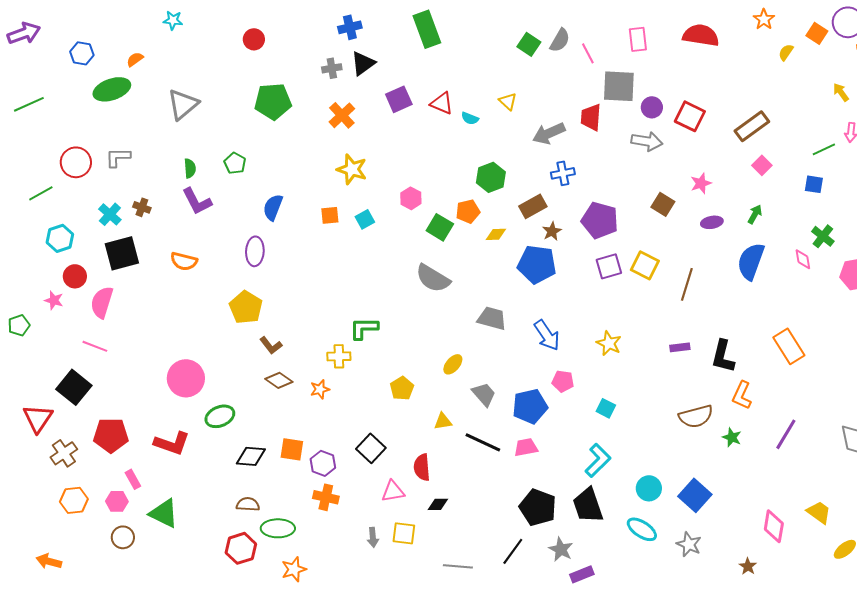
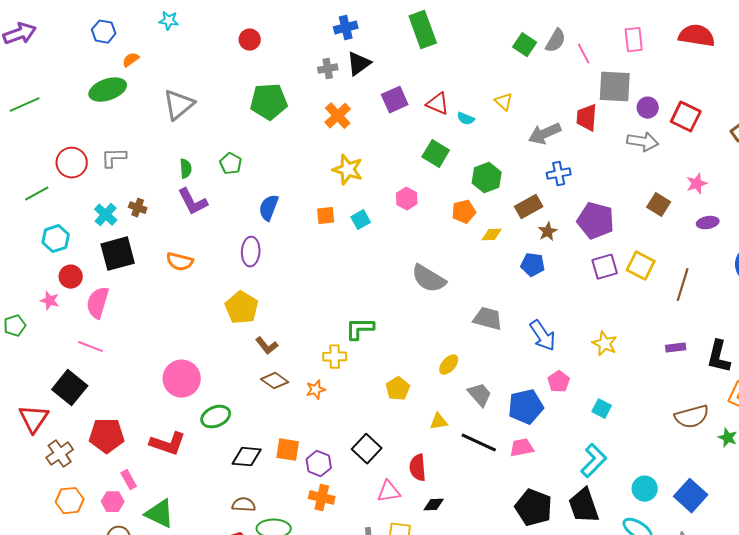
blue hexagon: (82, 53) -> (104, 32), moved
green square: (440, 227) -> (436, 154), moved
blue pentagon: (537, 264) -> (533, 265), size x0.6
pink pentagon: (563, 381) -> (559, 382), turned 30

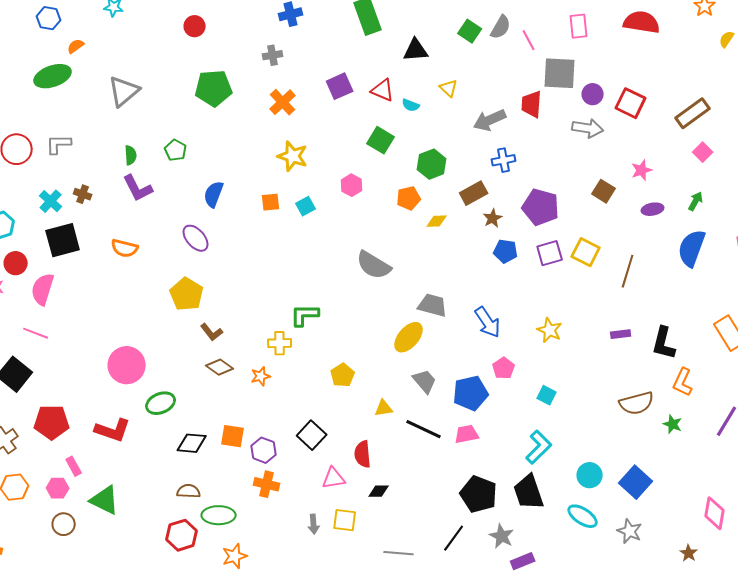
black triangle: (359, 64) -> (416, 50), moved, turned 32
purple ellipse: (251, 252) -> (196, 238), turned -44
blue pentagon: (533, 265) -> (506, 251), moved
yellow ellipse: (449, 365) -> (409, 337), moved, size x1.5

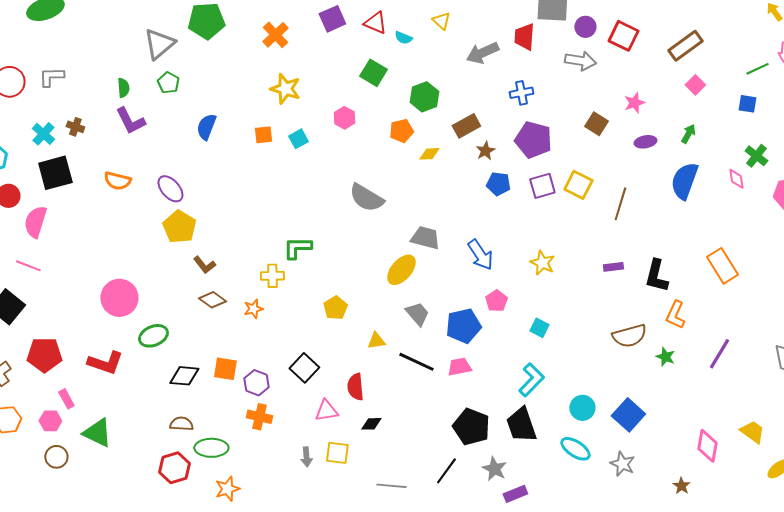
gray triangle: (124, 91) -> (159, 44), moved
blue cross: (504, 160) -> (521, 93), moved
purple ellipse: (196, 238) -> (170, 189), moved

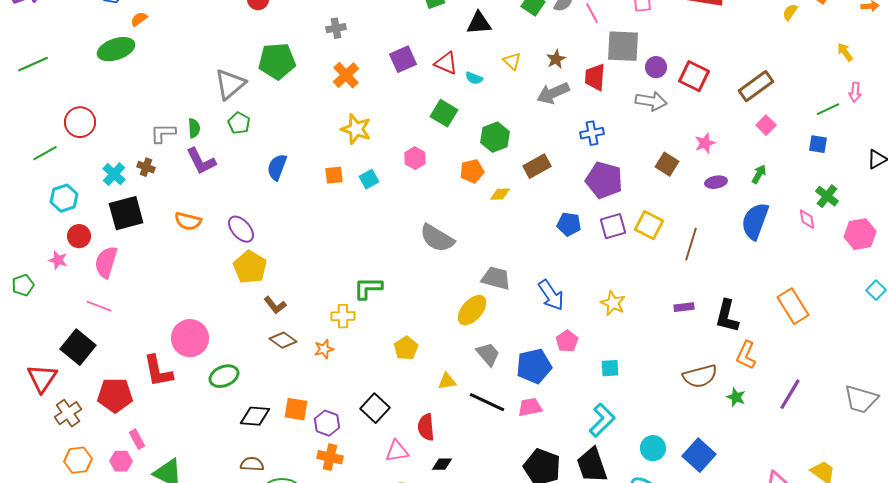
gray L-shape: (51, 77) -> (163, 133), moved
brown star: (485, 151) -> (556, 59), moved
cyan square: (539, 328) -> (610, 368), turned -30
red L-shape: (105, 363) -> (158, 371), moved, turned 60

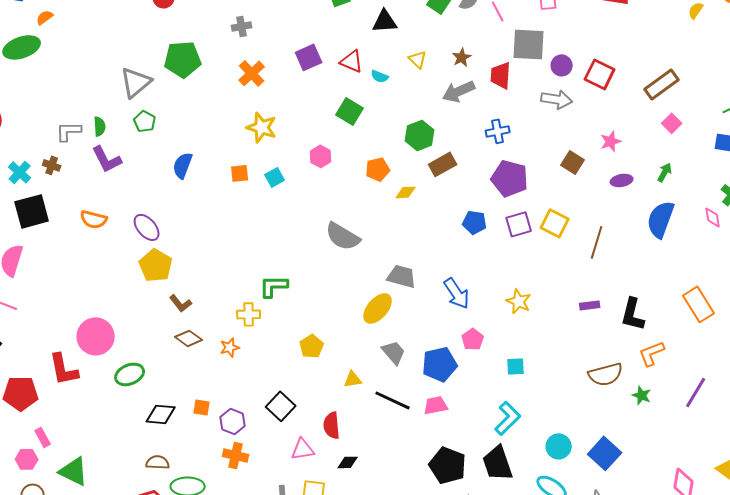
green hexagon: (495, 137) -> (420, 135), moved
orange L-shape: (746, 355) -> (652, 353), turned 44
orange square: (296, 409) -> (202, 407), size x0.7

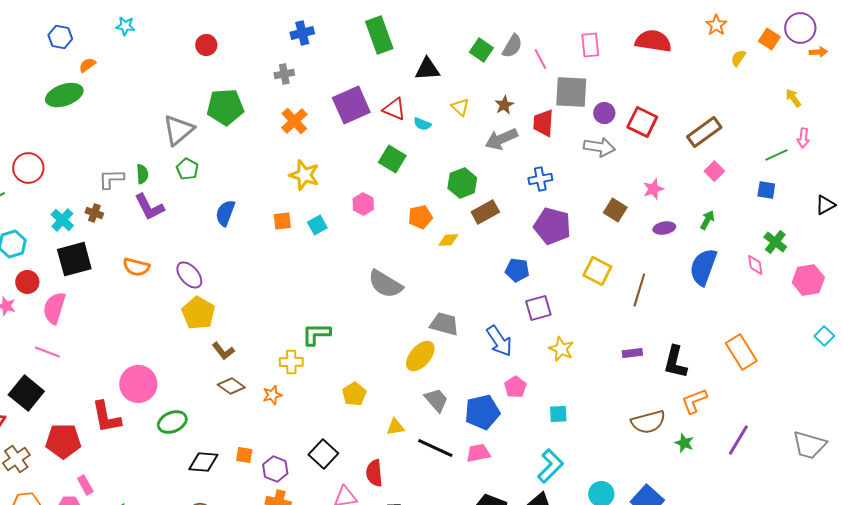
purple square: (309, 57) -> (351, 105), size x1.4
purple square: (519, 224) -> (538, 308), moved

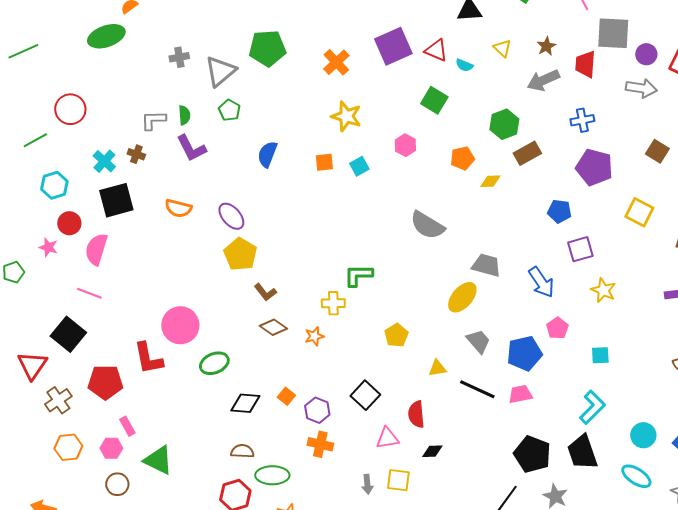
gray cross: (284, 74) -> (179, 57), moved
orange square: (244, 455) -> (286, 396), turned 30

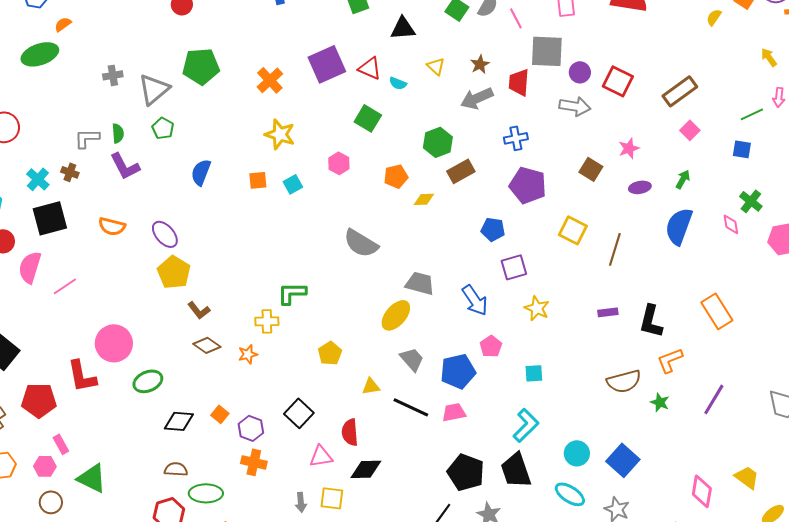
pink line: (89, 293) -> (65, 286), moved, turned -55
black diamond: (432, 451) -> (366, 469), size x1.5

